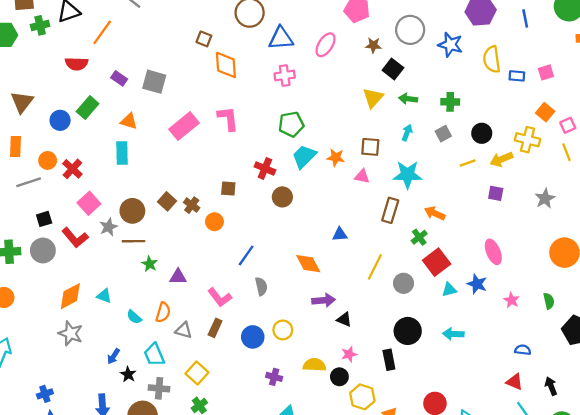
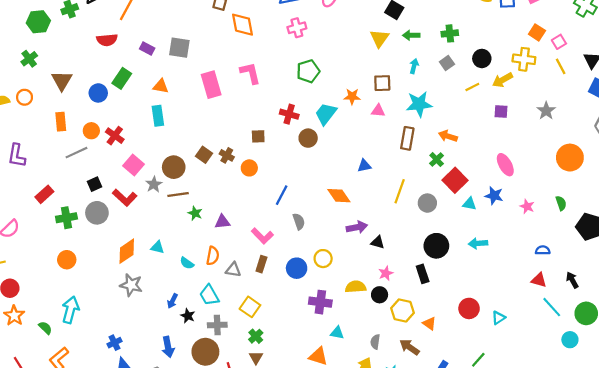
pink rectangle: (184, 126) -> (211, 85), turned -60
cyan trapezoid: (304, 156) -> (326, 114), moved
cyan triangle: (449, 290) -> (470, 204), turned 32
purple cross: (274, 377) -> (320, 302), size x1.5

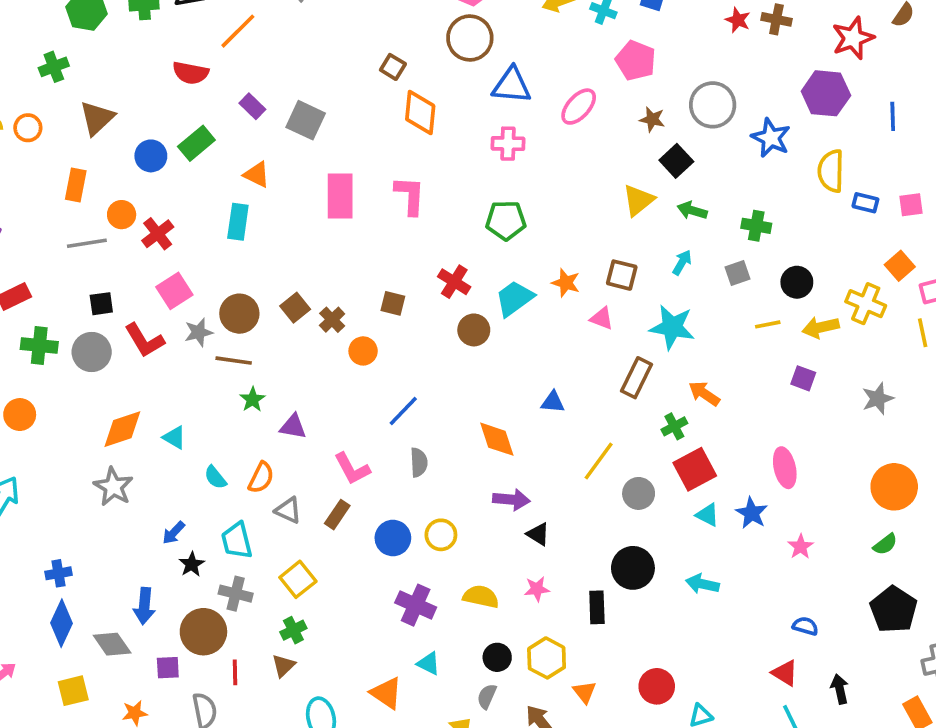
green semicircle: (561, 203) -> (885, 544), moved, turned 56
black circle: (380, 295) -> (497, 657), moved

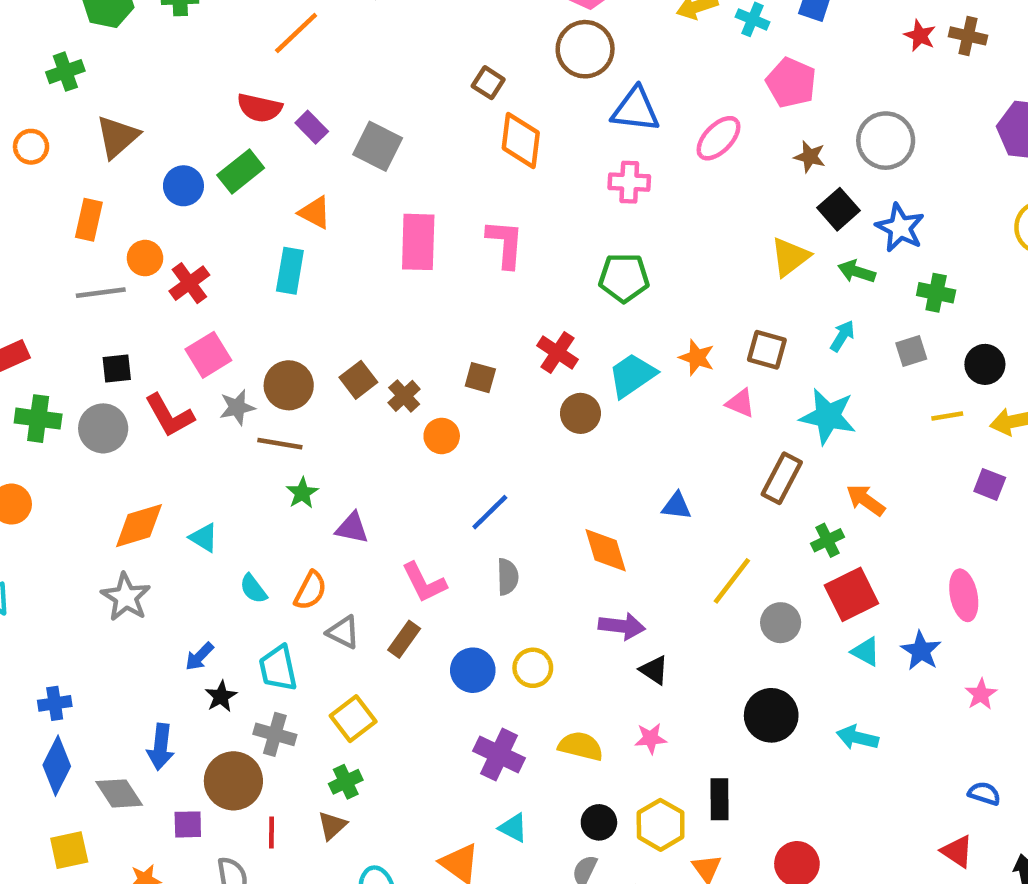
red semicircle: (191, 73) -> (260, 108), moved
blue star: (771, 138) -> (900, 228), moved
black rectangle: (597, 607) -> (719, 799), moved

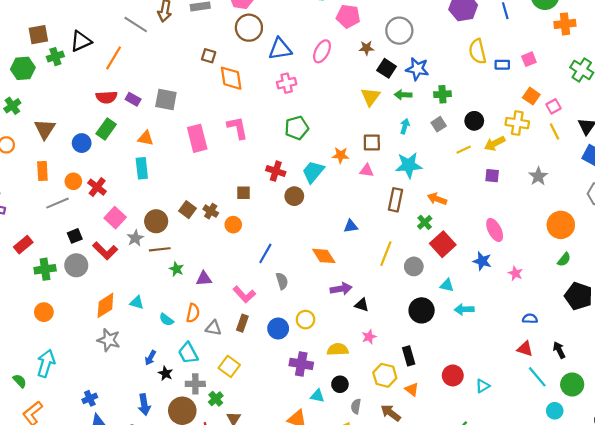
cyan triangle: (866, 652) -> (447, 285), moved
green cross: (346, 782) -> (216, 399), moved
black circle: (599, 822) -> (340, 384), moved

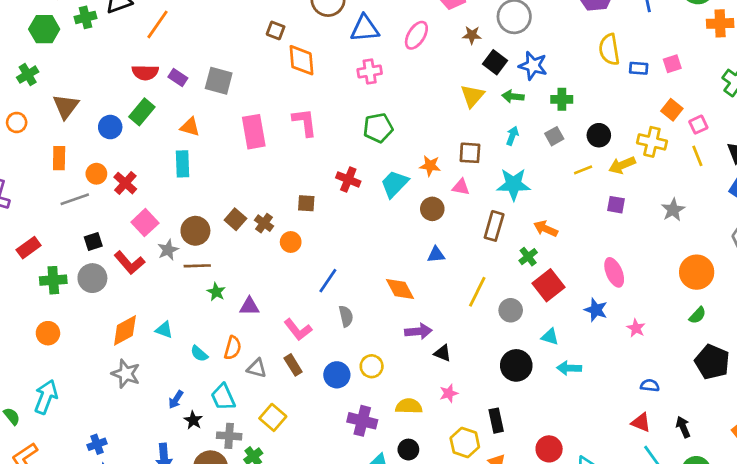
brown circle: (294, 196) -> (432, 209), moved
brown rectangle: (242, 323) -> (293, 365), turned -56

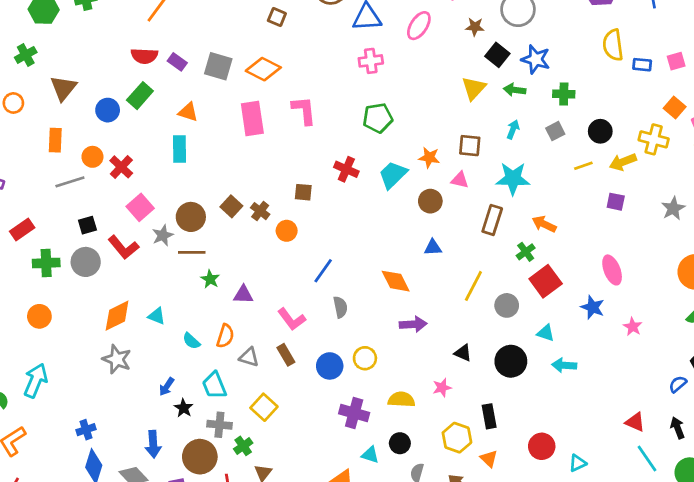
orange diamond: (301, 60) -> (263, 69), moved, turned -60
black triangle: (443, 353) -> (463, 353), moved
blue semicircle: (650, 385) -> (678, 384), moved, turned -48

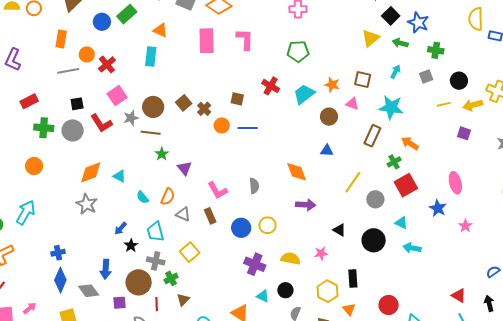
blue line: (323, 271) -> (248, 128), moved, turned 48
purple triangle: (243, 295) -> (184, 168), turned 42

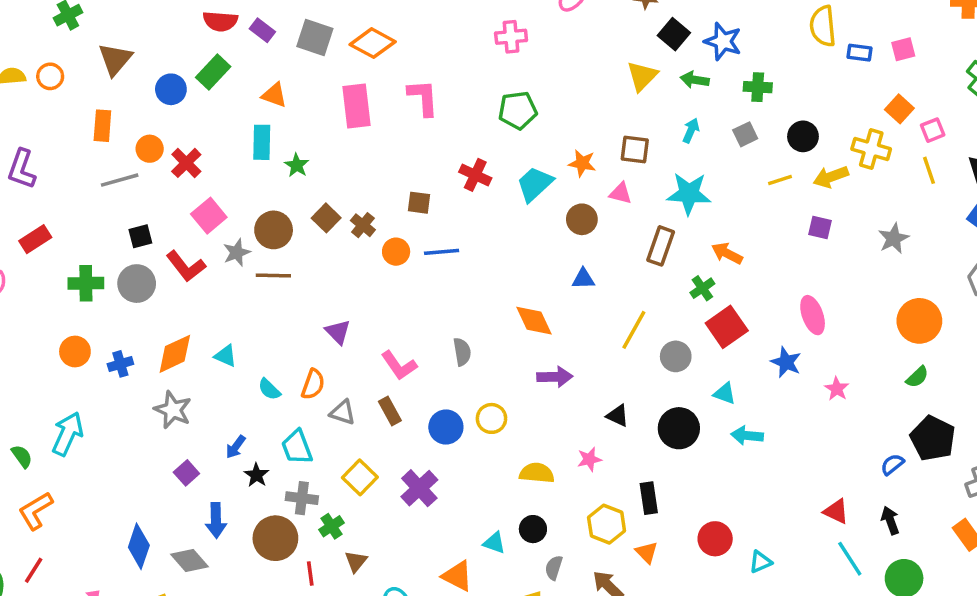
red rectangle: (29, 101) -> (35, 239), moved
green star: (162, 154) -> (297, 165), moved
blue cross: (58, 253) -> (120, 364), moved
purple cross: (255, 264) -> (419, 488), moved, turned 30
purple square: (120, 303) -> (186, 473), moved, turned -32

